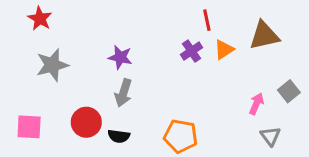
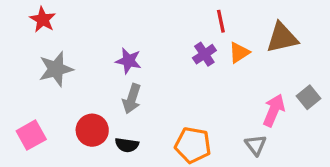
pink arrow: (256, 104) -> (274, 110), size x1.4
pink square: (29, 127) -> (31, 135), turned -32
gray triangle: (270, 136) -> (256, 145), moved

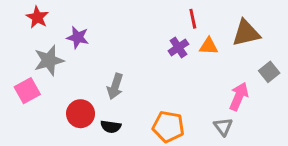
orange triangle: (239, 53) -> (209, 46), turned 36
purple star: (129, 61) -> (78, 37), moved
gray square: (308, 97) -> (269, 72), moved
pink square: (31, 135) -> (27, 91), moved

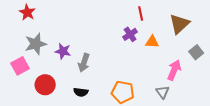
brown triangle: (246, 33) -> (179, 24), turned -30
purple star: (78, 37) -> (63, 51), moved
orange triangle: (209, 46) -> (152, 42), moved
red circle: (81, 114) -> (45, 85), moved

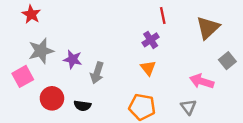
orange triangle: (152, 42) -> (148, 68), moved, turned 48
pink arrow: (174, 70) -> (202, 81), turned -96
black semicircle: (81, 92) -> (82, 106), moved

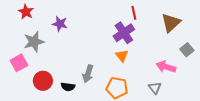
purple cross: (151, 40) -> (124, 33), size x1.5
purple star: (73, 59) -> (60, 24), moved
gray arrow: (97, 73) -> (88, 74), moved

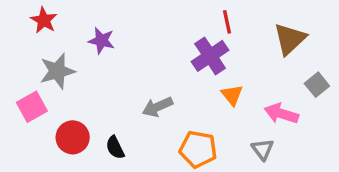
orange triangle: (122, 56) -> (232, 95), moved
gray arrow: (88, 74) -> (157, 107), moved, turned 48
black semicircle: (68, 87) -> (115, 148), turned 56

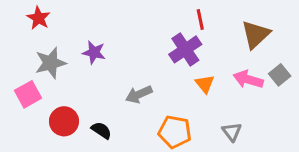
purple star: (101, 41) -> (94, 52), moved
pink arrow: (281, 114) -> (248, 79), moved
black semicircle: (115, 148) -> (101, 130), turned 150

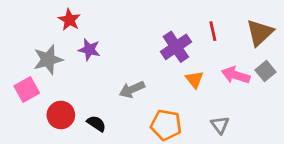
red star: (39, 18) -> (69, 20), moved
red line: (200, 19) -> (213, 31), moved
brown triangle: (256, 34) -> (260, 33), moved

